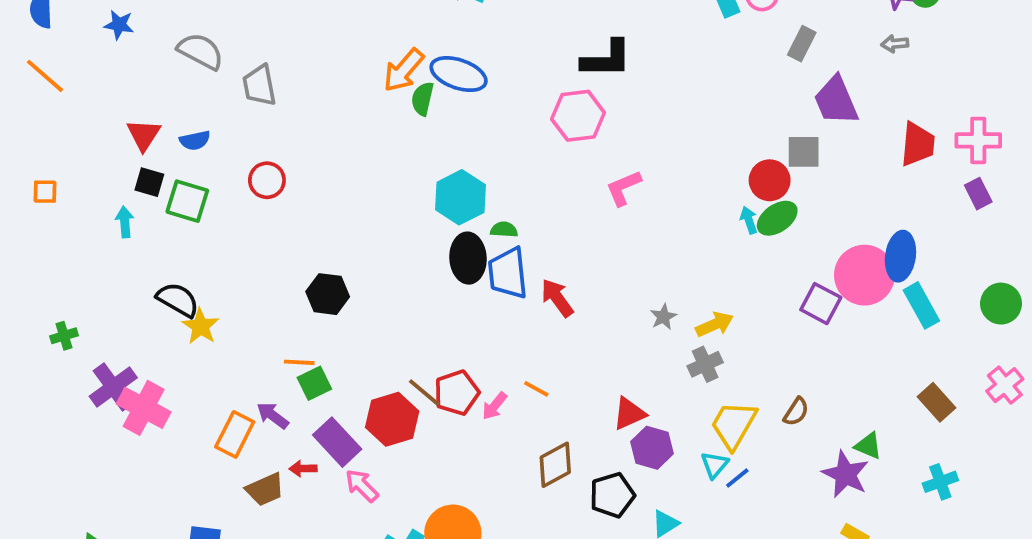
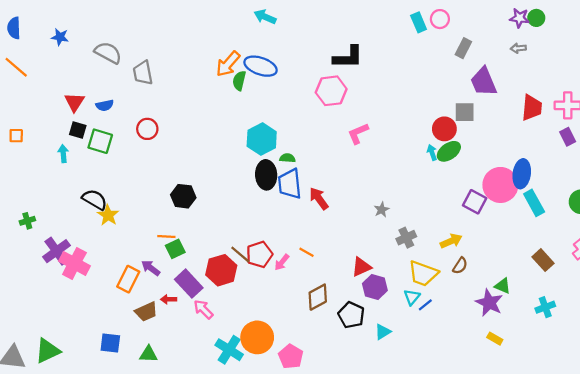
yellow arrow: (715, 324) -> (451, 241), moved
yellow trapezoid: (734, 425) -> (423, 274), turned -100
black pentagon: (612, 495) -> (351, 315), turned -30

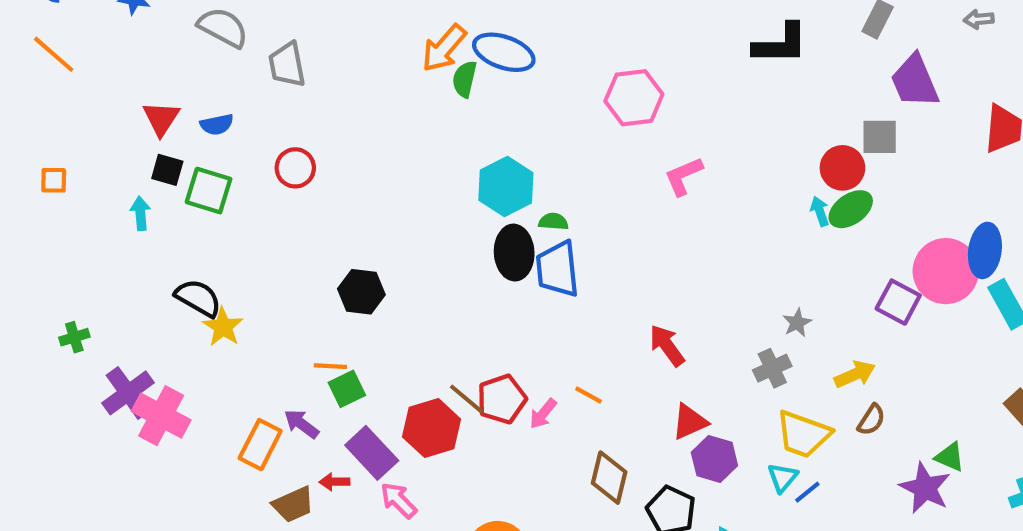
black L-shape: (348, 57) -> (781, 44), moved
red arrow: (319, 198) -> (667, 345), moved
gray star: (382, 210) -> (797, 323), moved
brown diamond: (318, 297) -> (609, 478), turned -48

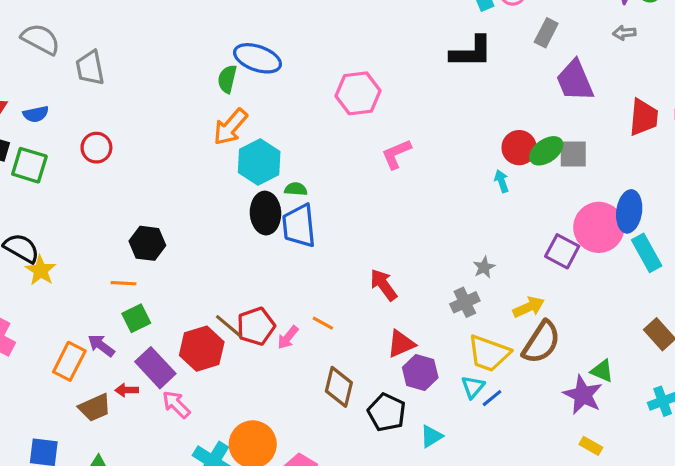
orange arrow: (444, 48) -> (230, 127), moved
gray square: (880, 137) -> (573, 154), moved
green ellipse: (851, 209) -> (546, 151), moved
orange line: (330, 366) -> (124, 283), moved
brown semicircle: (871, 420) -> (541, 342), size x1.8

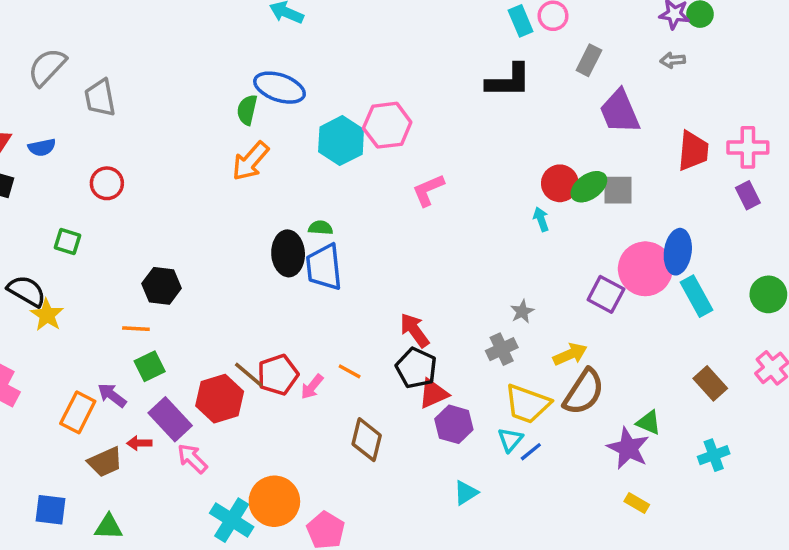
gray semicircle: (41, 39) -> (47, 67), turned -75
cyan hexagon: (259, 162) -> (341, 141), moved
green square: (29, 165) -> (68, 241), moved, size x0.7
black pentagon: (387, 412) -> (416, 368), moved

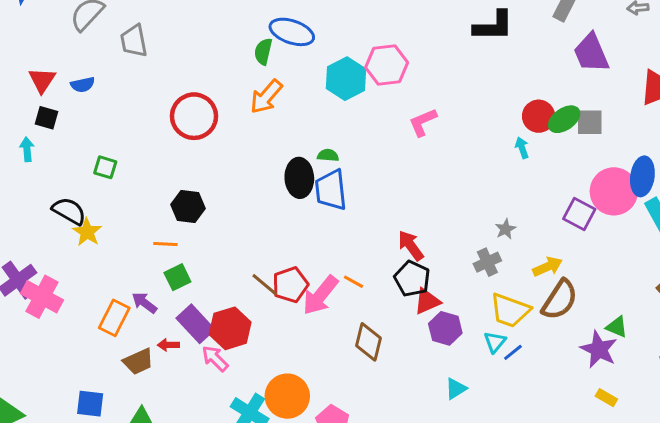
red circle: (107, 183) -> (194, 116), moved, size x1.6
pink arrow: (312, 387) -> (320, 295), size x1.8
red hexagon: (220, 399) -> (230, 328), moved

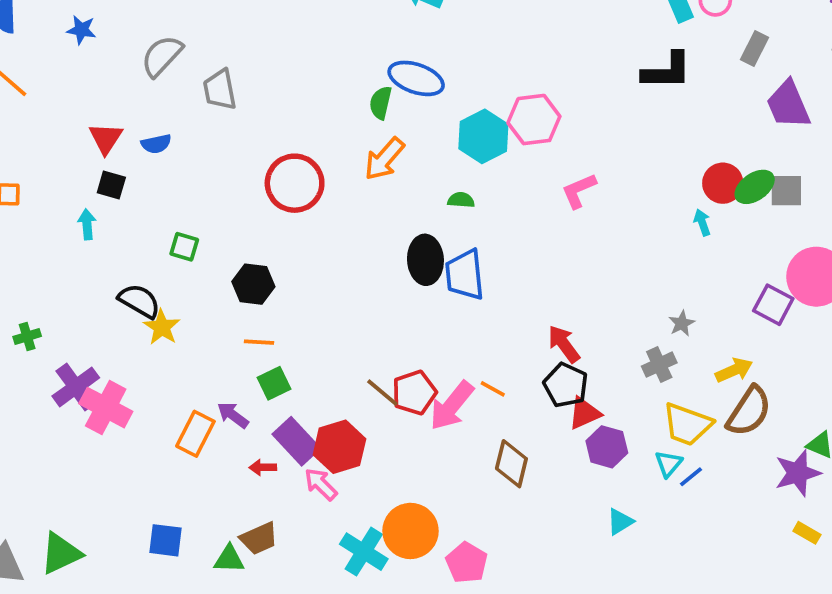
green semicircle: (328, 155) -> (461, 200), moved
black hexagon: (188, 206) -> (253, 284), moved
purple star: (599, 349) -> (798, 473), turned 30
brown trapezoid: (138, 361) -> (259, 538), moved

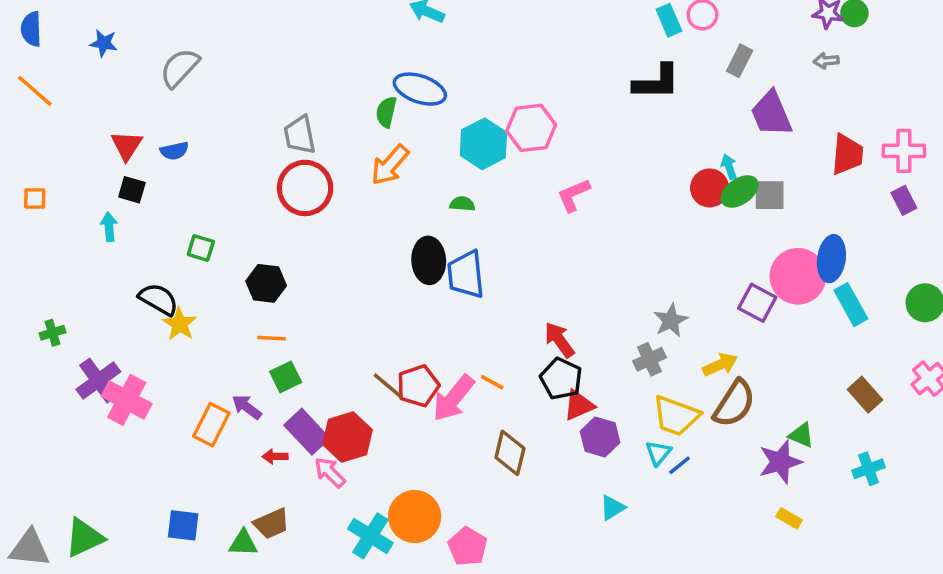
gray trapezoid: (220, 90) -> (300, 135), moved
cyan arrow: (702, 222) -> (729, 167), moved
gray star: (682, 323) -> (671, 320), size x1.4

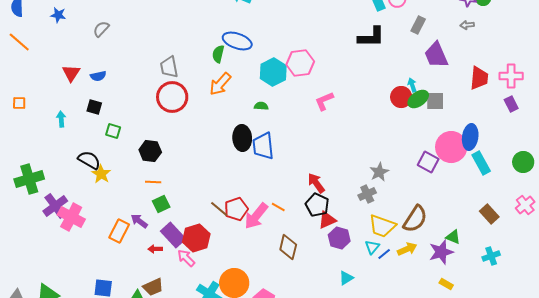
gray semicircle: (180, 68) -> (101, 29), size x0.7
black square: (132, 190) -> (94, 107), moved
green cross: (52, 333) -> (29, 179), size x2.0
yellow arrow: (720, 365) -> (407, 249), moved

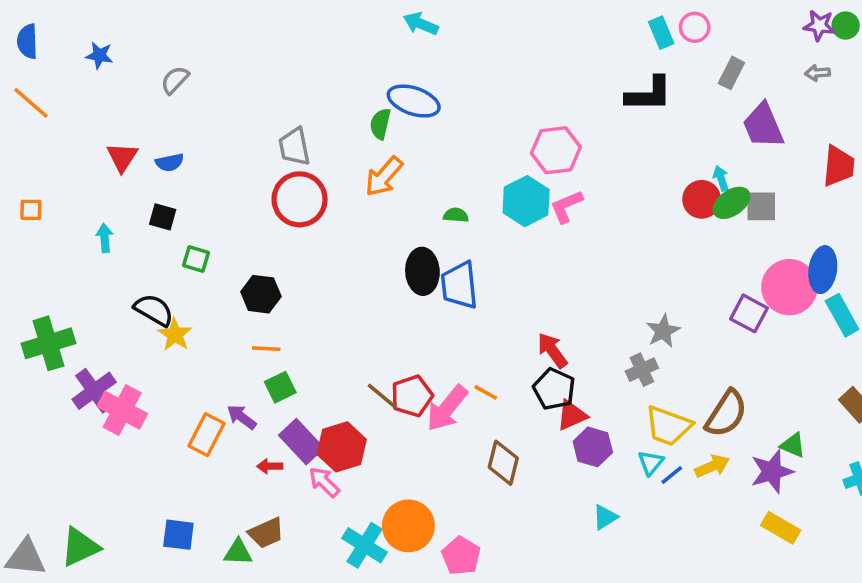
pink hexagon: (300, 63) -> (556, 150), moved
cyan hexagon: (273, 72) -> (526, 201), moved
yellow rectangle: (446, 284) -> (781, 528), size x1.5

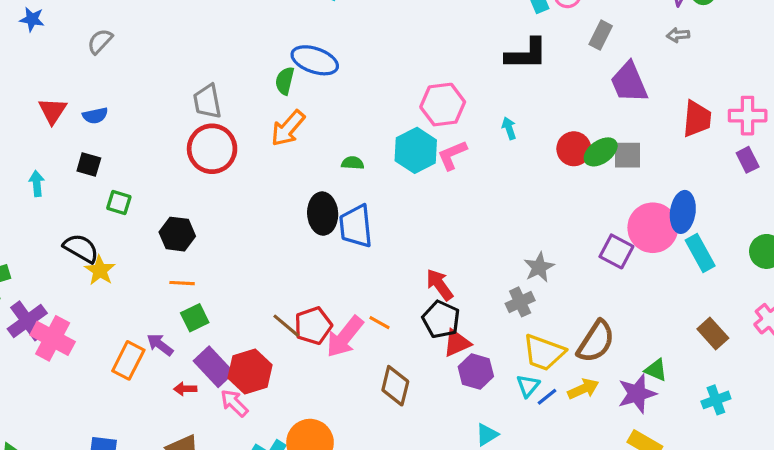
cyan arrow: (721, 178) -> (509, 128), moved

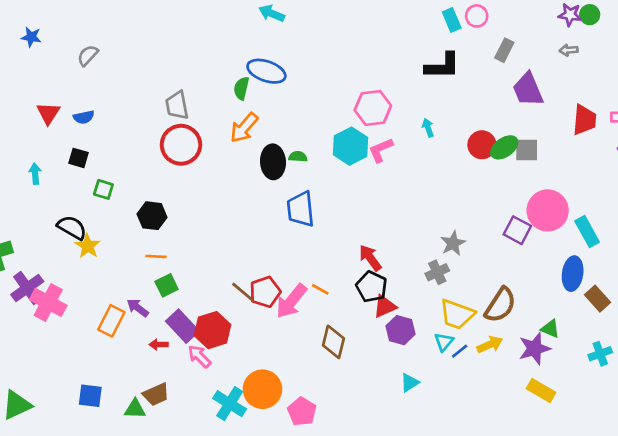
blue ellipse: (683, 212) -> (573, 274), moved
black ellipse: (323, 214) -> (273, 162), moved

